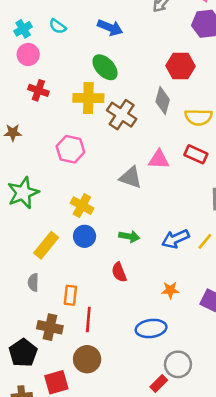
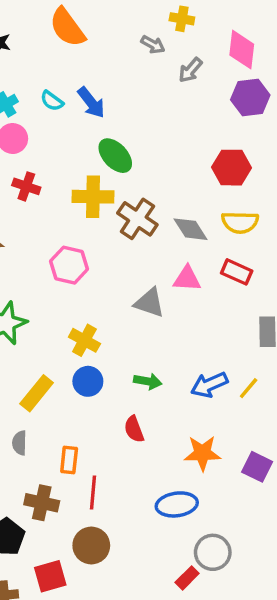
blue arrow: (110, 28) -> (91, 103), moved, turned 30
red hexagon: (181, 66) -> (232, 168), moved
gray diamond: (163, 101) -> (190, 229), moved, turned -48
orange star: (170, 290) -> (202, 453), size x1.5

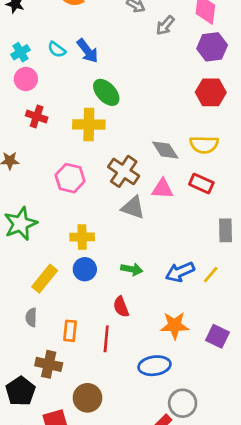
red hexagon: (232, 168) -> (211, 92), moved
brown cross: (137, 219) -> (124, 171), moved
yellow cross: (84, 340) -> (82, 237), turned -30
red line: (93, 492) -> (106, 339), moved

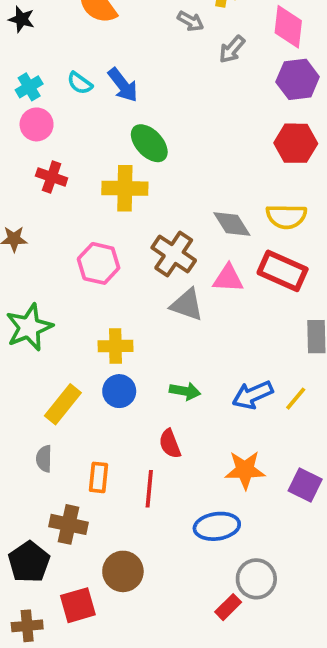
red rectangle: (201, 183) -> (283, 271), size x1.4

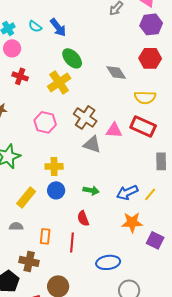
yellow cross: (125, 188) -> (59, 82), turned -35
gray diamond: (232, 224) -> (116, 72), moved
gray semicircle: (44, 459) -> (16, 226), turned 88
orange star: (245, 470) -> (132, 222), moved

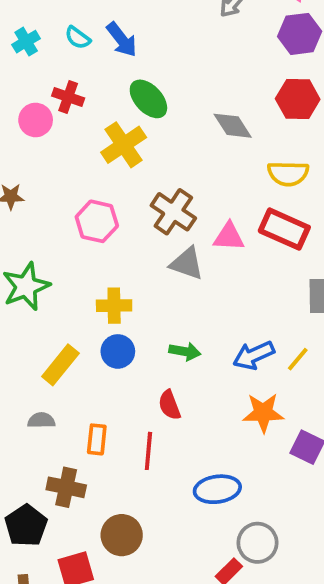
pink circle: (12, 48) -> (36, 120), moved
red cross: (20, 76) -> (68, 97), moved

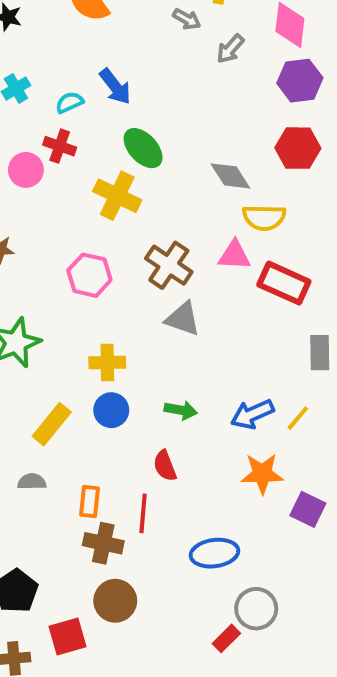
cyan semicircle: (78, 38) -> (70, 102), moved, turned 120
yellow cross: (124, 145) -> (117, 196), turned -30
yellow semicircle: (288, 174) -> (264, 218), moved
pink triangle: (229, 237) -> (234, 255), moved
brown cross: (66, 487) -> (103, 543), moved

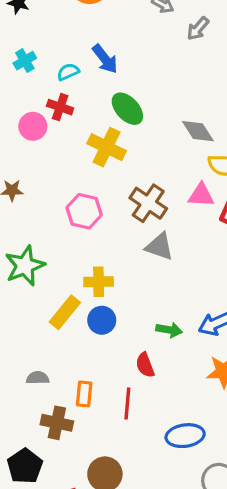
green arrow: (181, 410) -> (169, 330), moved
yellow rectangle: (52, 424) -> (65, 312), moved
brown cross: (103, 543) -> (57, 423), moved

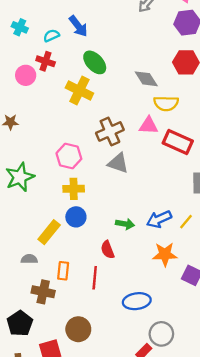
cyan cross: (25, 61) -> (20, 27), turned -35
brown cross: (148, 203) -> (110, 131), turned 32
pink hexagon: (84, 211) -> (69, 156), moved
yellow rectangle: (65, 312) -> (49, 232), moved

